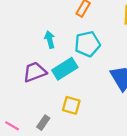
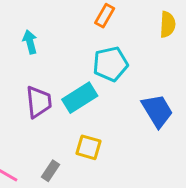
cyan arrow: (50, 40) -> (30, 42), moved
purple trapezoid: (35, 72) -> (39, 102), turned 105

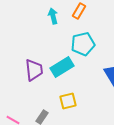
cyan arrow: (30, 42) -> (53, 16), moved
yellow square: (89, 147) -> (68, 101), turned -30

